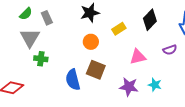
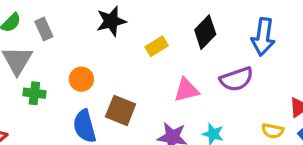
orange circle: (91, 42) -> (81, 79), moved
purple semicircle: (170, 50) -> (237, 79), size x1.5

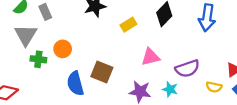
orange circle: (81, 79) -> (63, 49), moved
purple semicircle: (237, 79) -> (187, 69), moved

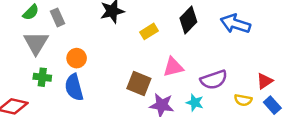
blue arrow: (207, 18) -> (235, 24), turned 100
green cross: (38, 59) -> (42, 77), moved
brown square: (102, 72) -> (139, 84), moved
blue semicircle: (75, 84) -> (74, 87), moved

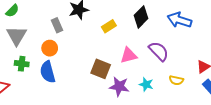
gray rectangle: (58, 17) -> (57, 25), moved
purple semicircle: (214, 80) -> (159, 51), moved, turned -115
yellow semicircle: (243, 100) -> (176, 80), moved

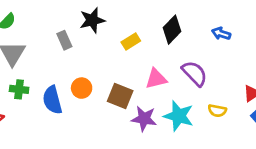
blue arrow: (179, 20) -> (221, 34), size x0.6
orange circle: (50, 48) -> (82, 88), moved
cyan star: (146, 84) -> (179, 116), size x1.6

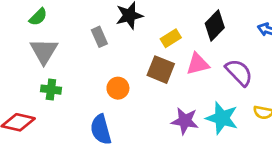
pink triangle: (156, 79) -> (198, 64), moved
brown square: (120, 96) -> (161, 70), moved
blue semicircle: (52, 100) -> (101, 129), moved

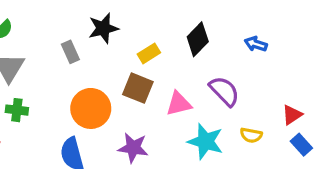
pink triangle: (198, 64) -> (179, 104), moved
orange circle: (118, 88) -> (91, 108), size x1.6
purple star: (185, 121) -> (133, 148), moved

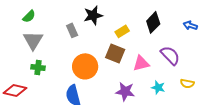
cyan star: (206, 141) -> (158, 87), size x0.6
purple star: (133, 148) -> (125, 91), moved

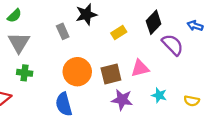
brown square: (115, 53) -> (111, 74), moved, turned -36
purple semicircle: (170, 55) -> (173, 45), moved
yellow semicircle: (187, 83) -> (192, 101), moved

